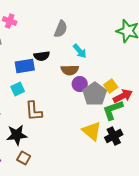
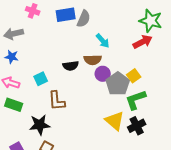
black semicircle: (42, 56) -> (71, 66), moved
blue rectangle: (25, 66) -> (66, 15), moved
red arrow: (123, 96) -> (143, 42), moved

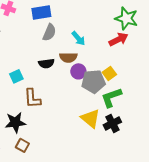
gray semicircle: (84, 19) -> (49, 32), moved
gray pentagon: (118, 84) -> (93, 81), turned 30

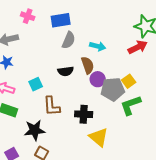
cyan arrow: (78, 38) -> (98, 46), turned -35
brown semicircle: (68, 57) -> (88, 65), turned -108
yellow triangle: (90, 118) -> (99, 137), moved
black cross: (112, 123) -> (84, 114), moved, turned 30

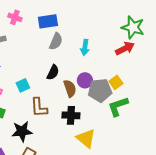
cyan arrow: (98, 46) -> (85, 47), turned 84
brown semicircle: (88, 65) -> (70, 88), moved
black semicircle: (66, 71) -> (53, 72), turned -56

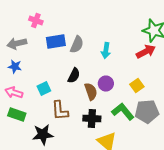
blue rectangle: (48, 21) -> (56, 42), moved
gray pentagon: (100, 90) -> (147, 112), moved
green L-shape: (118, 106) -> (123, 112), moved, turned 70

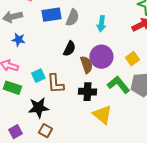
blue star: (15, 66) -> (18, 40), moved
purple circle: (106, 84) -> (101, 57), size x1.5
cyan square: (44, 88) -> (38, 76), moved

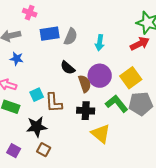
black semicircle: (69, 49) -> (68, 68), turned 105
yellow square: (132, 59) -> (131, 78), size x1.5
purple square: (15, 132) -> (14, 151), turned -32

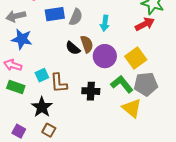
blue star: (17, 59) -> (22, 39), size x1.5
brown semicircle: (85, 84) -> (87, 44), moved
black star: (37, 127) -> (42, 107), turned -30
yellow triangle: (101, 134) -> (132, 108), moved

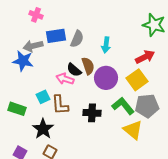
gray arrow: (16, 16) -> (33, 46), moved
red arrow: (145, 24) -> (145, 57), moved
pink arrow: (13, 65) -> (65, 79), moved

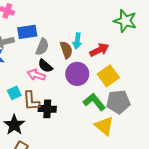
gray semicircle: (77, 39) -> (42, 47), moved
red arrow: (145, 57) -> (99, 50), moved
brown semicircle: (88, 66) -> (66, 50), moved
black cross: (92, 113) -> (47, 109), moved

